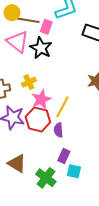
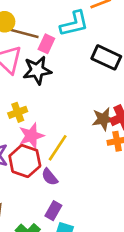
black star: (41, 48) -> (37, 70), turned 30
purple semicircle: (58, 130) -> (50, 177), turned -40

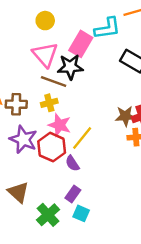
brown line: (24, 33) -> (54, 81), moved
pink rectangle: (46, 44) -> (81, 44), size x1.5
pink star: (31, 136) -> (60, 125), turned 30

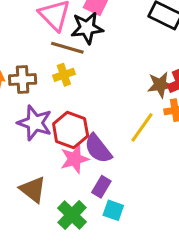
pink star: (60, 125) -> (75, 159), moved, turned -30
yellow line: (82, 138) -> (142, 127), moved
purple semicircle: (72, 163) -> (98, 149), size x1.5

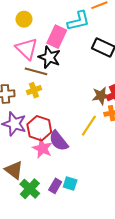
black star: (87, 28) -> (49, 57), turned 30
pink star: (75, 159) -> (42, 148), turned -30
purple rectangle: (101, 187) -> (55, 186), moved
green cross: (72, 215) -> (30, 189), moved

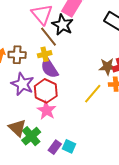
brown line: (36, 71) -> (48, 37), turned 30
purple semicircle: (59, 141) -> (49, 68), moved
green cross: (30, 189) -> (31, 136), moved

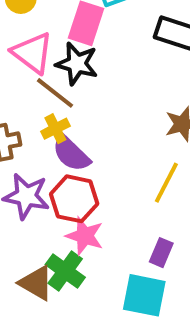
green cross: (31, 136) -> (65, 271), moved
cyan square: (69, 146) -> (144, 295), size x1.6
purple rectangle: (55, 147) -> (161, 253), moved

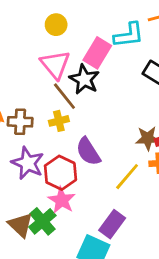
purple semicircle: (71, 153) -> (88, 152), moved
purple rectangle: (161, 253) -> (112, 224), size x1.4

